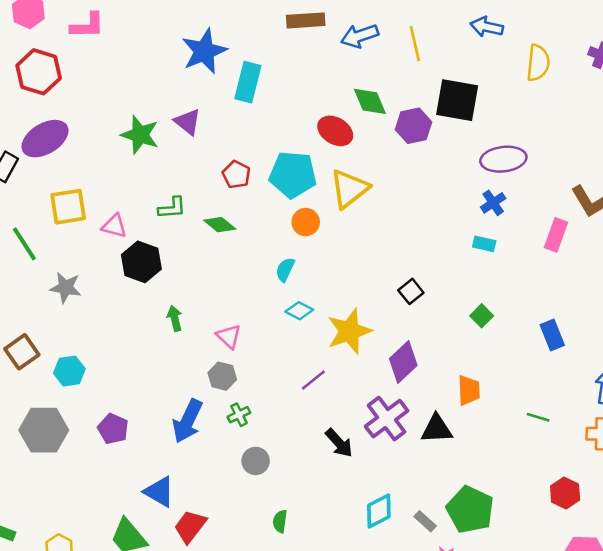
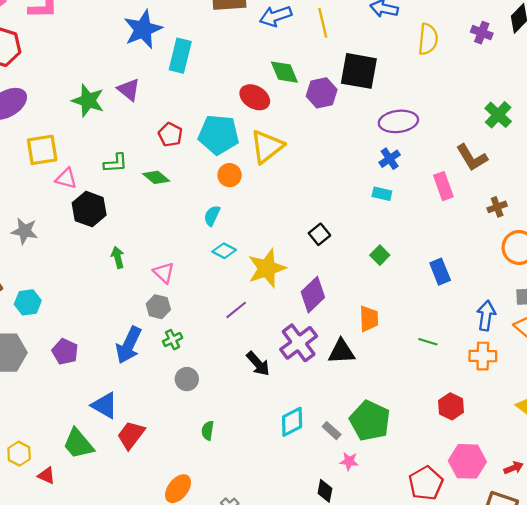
yellow square: (68, 207) -> (42, 150), moved
pink rectangle: (556, 235) -> (443, 186), turned -40

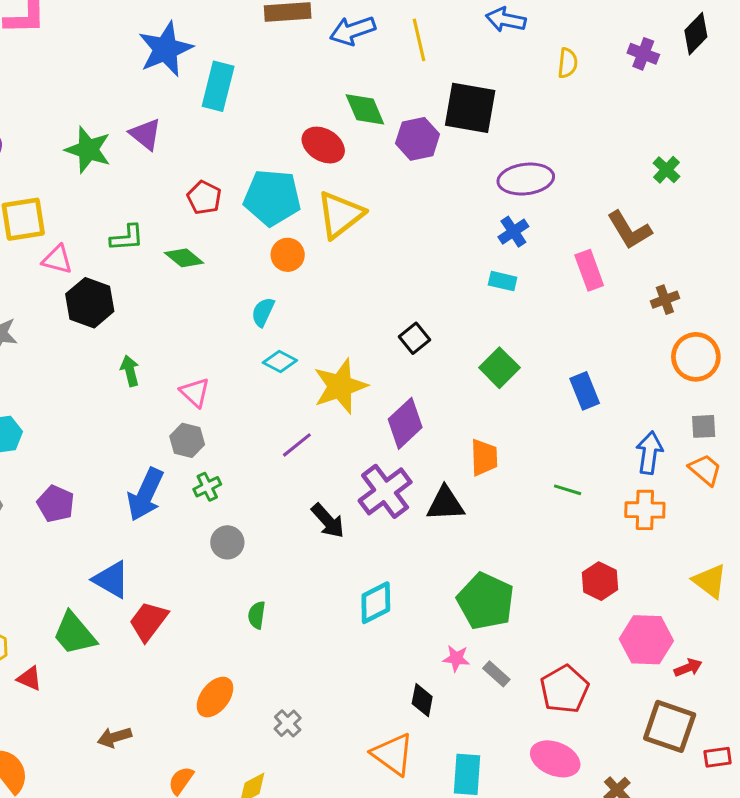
yellow semicircle: (428, 39) -> (568, 63), size x0.7
green cross: (498, 115) -> (666, 170), size x0.7
green square: (380, 255) -> (499, 368), size x1.4
gray rectangle: (332, 431) -> (496, 674), moved
pink hexagon: (467, 461) -> (646, 640), moved

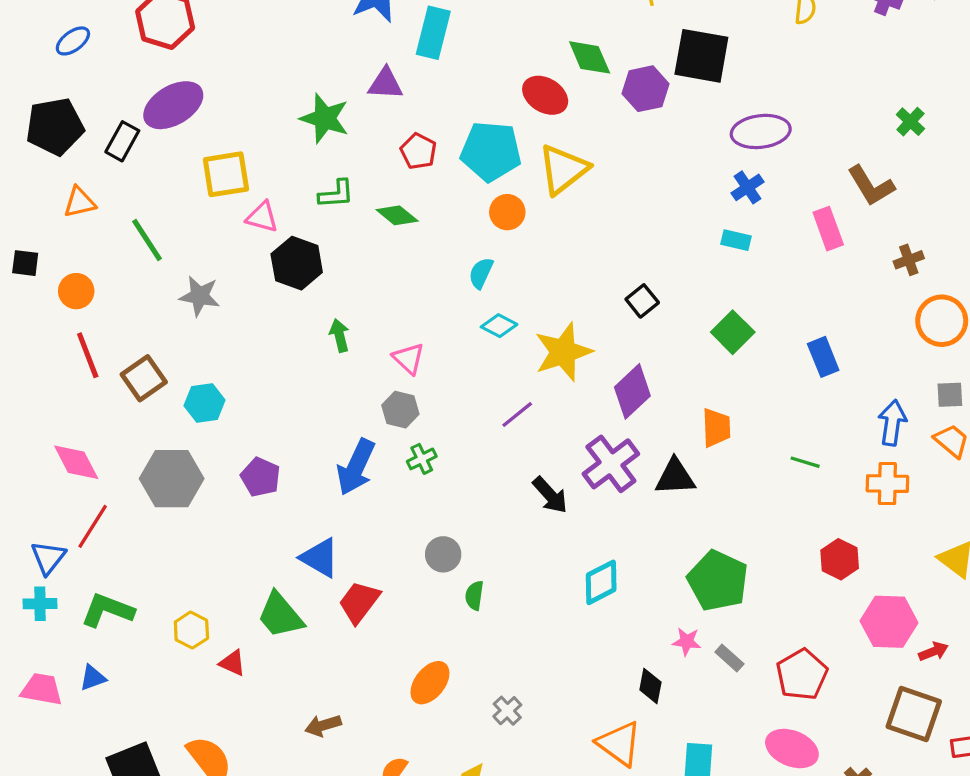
purple triangle: (145, 134) -> (386, 84), moved, turned -36
green star: (88, 150) -> (325, 118), moved
gray circle: (227, 542) -> (443, 554), moved

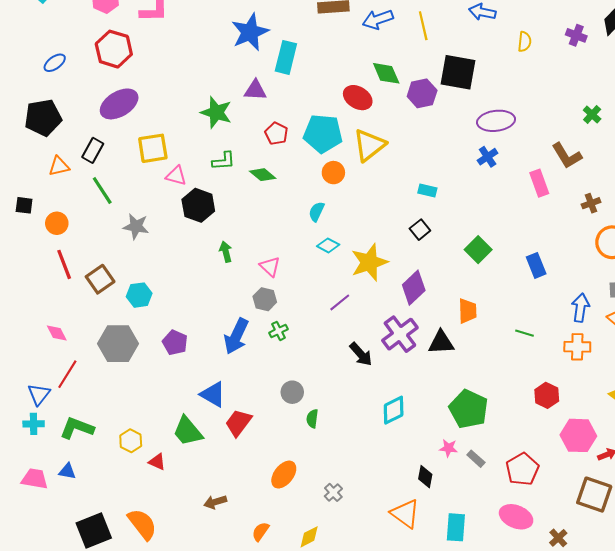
black rectangle: (122, 141) -> (93, 150), moved
cyan rectangle: (736, 240) -> (427, 191), moved
pink diamond: (76, 462) -> (57, 333), size x0.7
blue triangle: (93, 678) -> (67, 471), turned 30

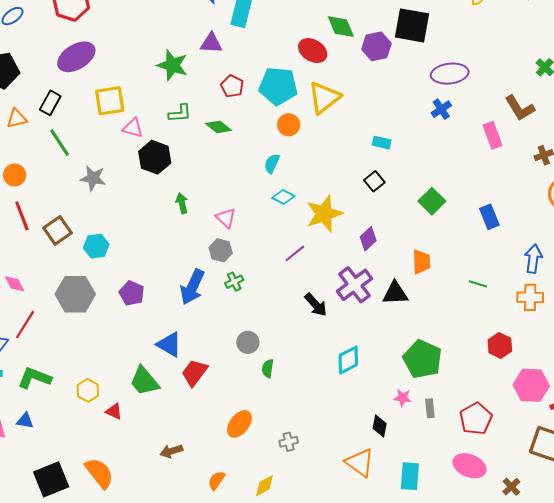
purple diamond: (414, 288) -> (368, 239), size x0.7
gray rectangle: (476, 459) -> (430, 408), turned 42
gray cross: (333, 492) -> (289, 442), turned 30

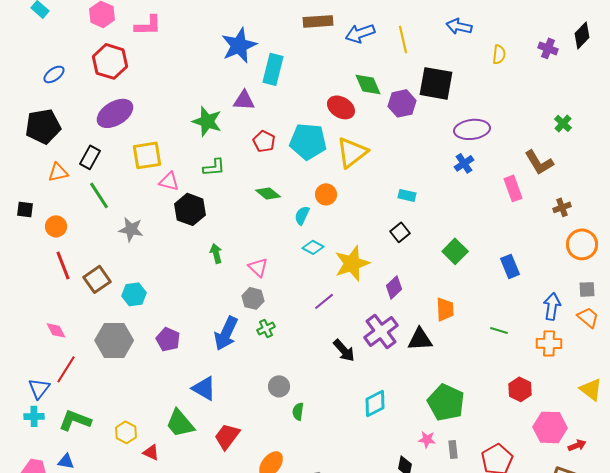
orange circle: (289, 125) -> (326, 194), moved
green diamond: (219, 127) -> (268, 193), moved
red trapezoid: (194, 373) -> (227, 436), moved

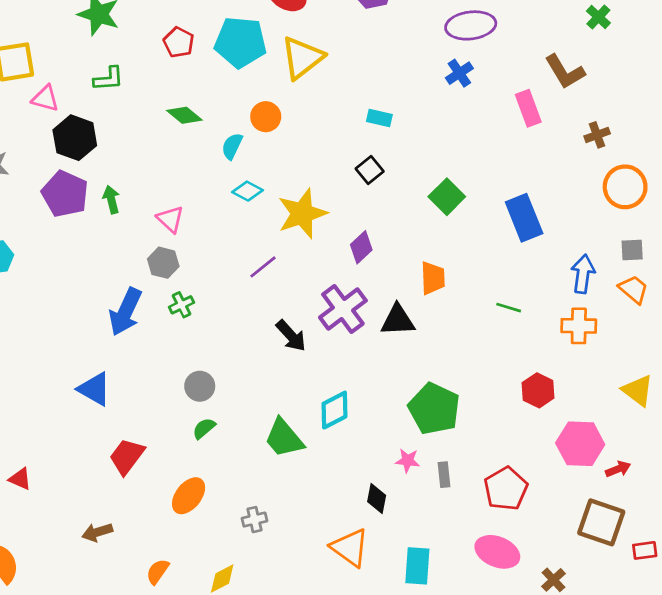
blue rectangle: (510, 266) -> (524, 218), size x1.4
purple pentagon: (168, 339) -> (65, 194), moved, size x1.4
green semicircle: (298, 411) -> (204, 428), moved, turned 42
green trapezoid: (180, 423) -> (284, 438), moved

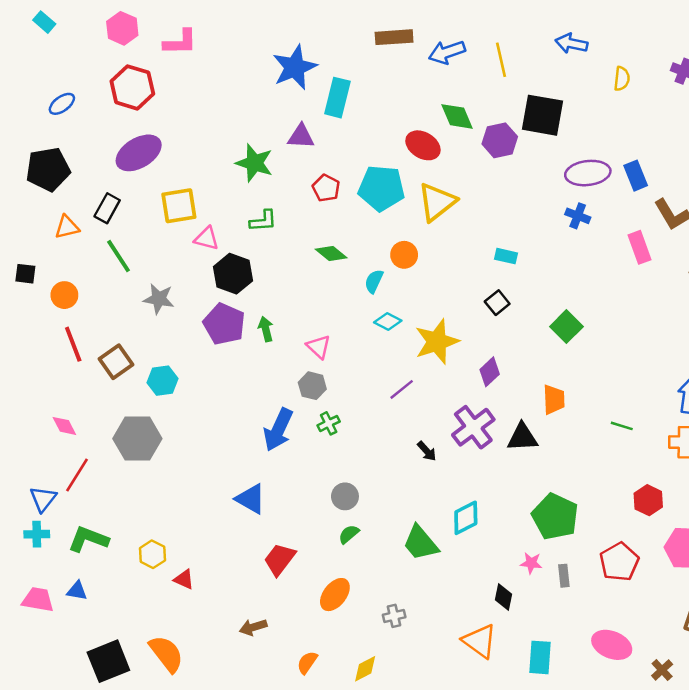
blue cross: (459, 73) -> (578, 216), turned -35
blue rectangle: (524, 218) -> (636, 176), moved, size x0.7
black arrow: (291, 336) -> (427, 451), size x0.7
red pentagon: (506, 489) -> (619, 562), moved

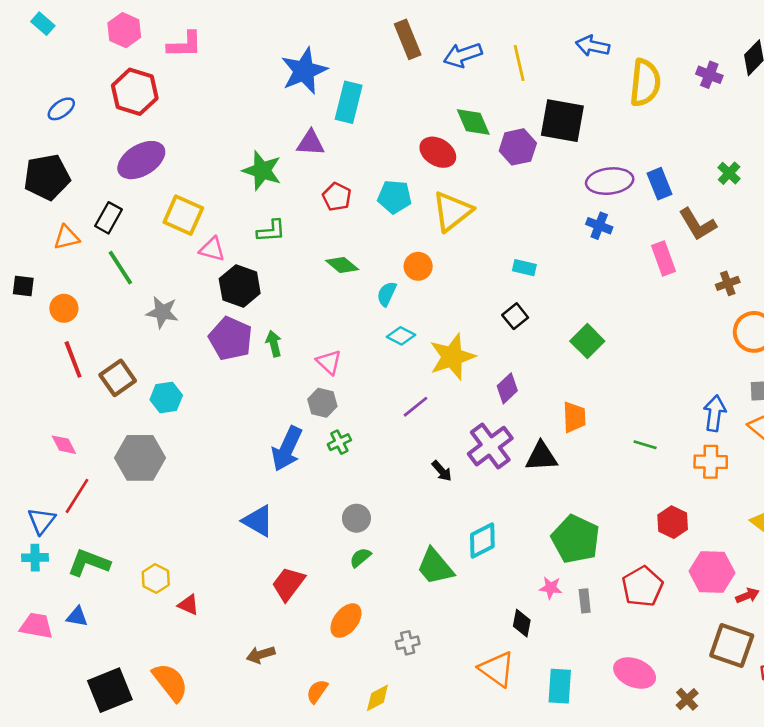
brown rectangle: (394, 37) -> (408, 39), turned 72
yellow semicircle: (622, 79) -> (645, 83), size x1.8
cyan pentagon: (381, 188) -> (395, 197), size x0.7
yellow square: (179, 206) -> (183, 215), turned 33

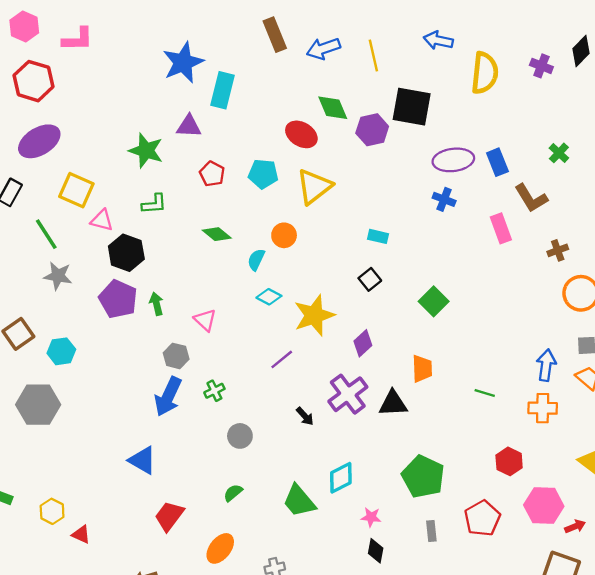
green line: (120, 268) -> (46, 234), moved
gray hexagon: (322, 403) -> (176, 356), moved
gray circle: (356, 518) -> (240, 436), moved
pink star: (551, 588) -> (371, 517), moved

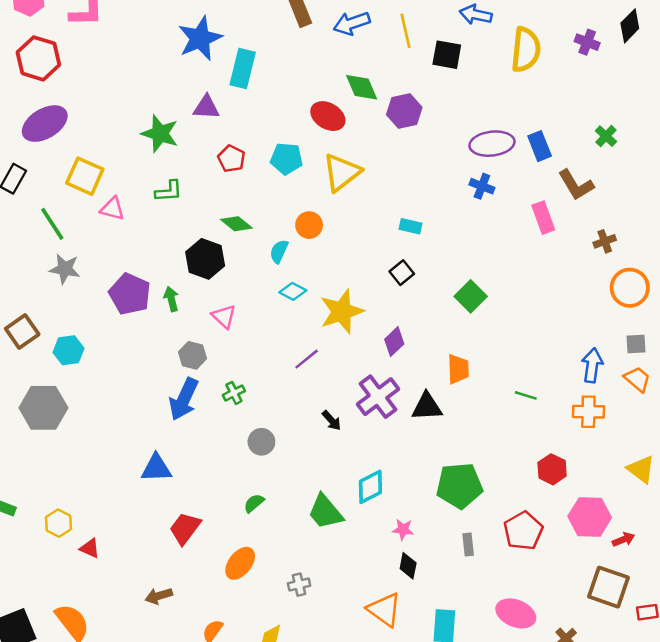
black square: (412, 107) -> (447, 55), moved, size x0.7
black hexagon: (126, 253) -> (205, 259), moved
blue triangle: (143, 460) -> (156, 468), turned -32
green pentagon: (423, 477) -> (459, 486), turned -30

